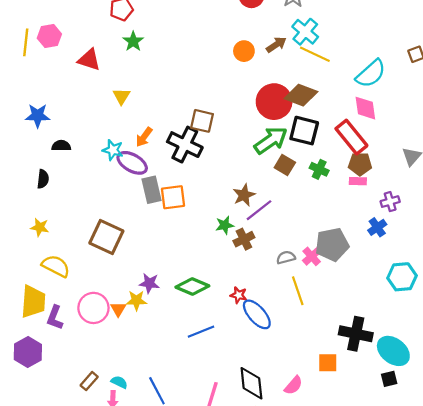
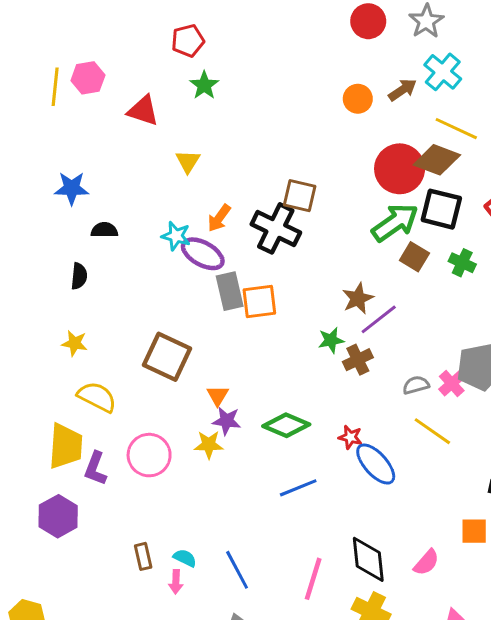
yellow line: (315, 54) -> (456, 129), moved
yellow line: (298, 291) -> (432, 431), turned -36
orange triangle: (118, 309) -> (218, 395), moved
brown rectangle: (89, 381) -> (143, 556), turned -54

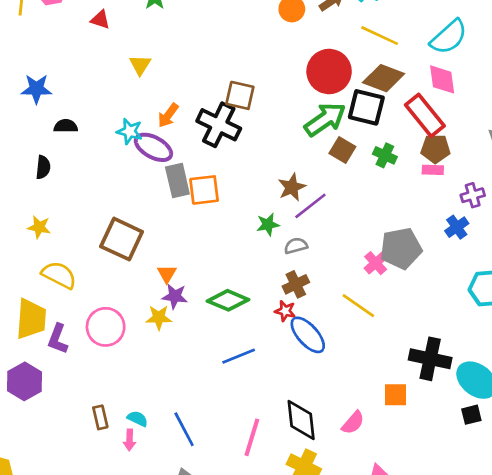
red triangle: (143, 111) -> (100, 20), size x0.7
brown diamond: (437, 160) -> (384, 78), moved
brown cross: (358, 360) -> (296, 284), moved
gray semicircle: (416, 385) -> (296, 246), moved

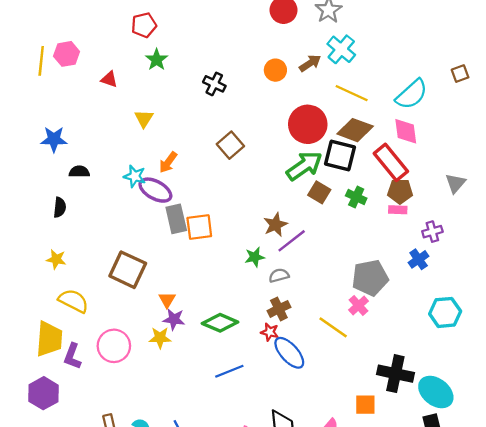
brown square: (240, 95) -> (230, 145), turned 36
black cross: (219, 125) -> (214, 84), moved, size x0.6
pink cross: (376, 263) -> (359, 305), moved

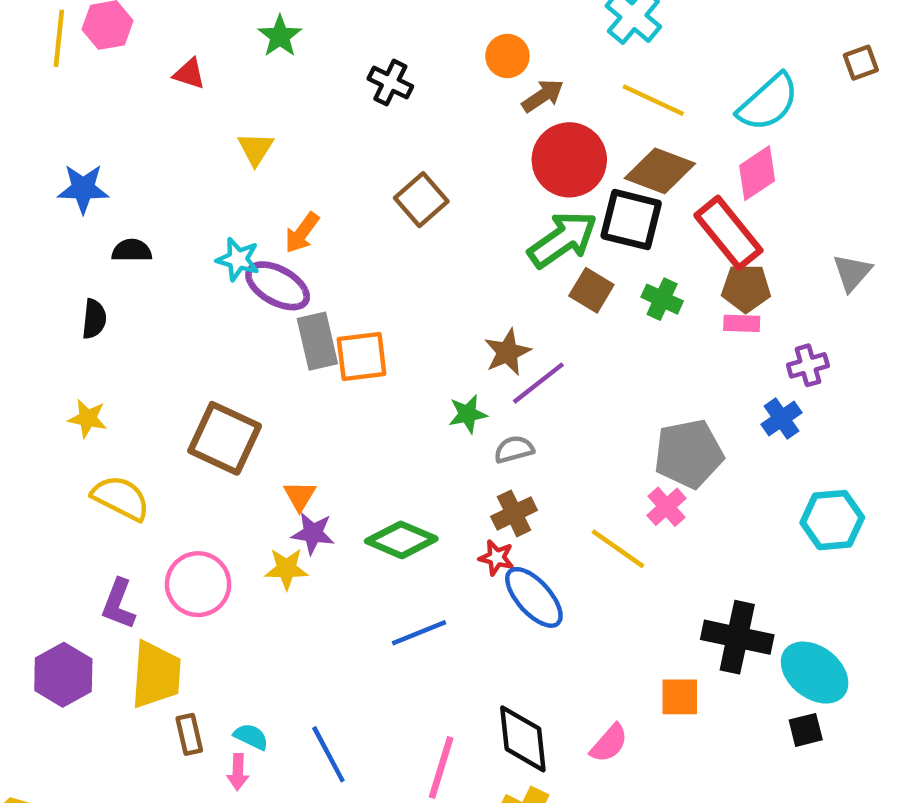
brown arrow: (310, 63) -> (543, 96), moved
pink diamond: (406, 131) -> (757, 173), turned 64
yellow trapezoid: (49, 339) -> (156, 675), moved

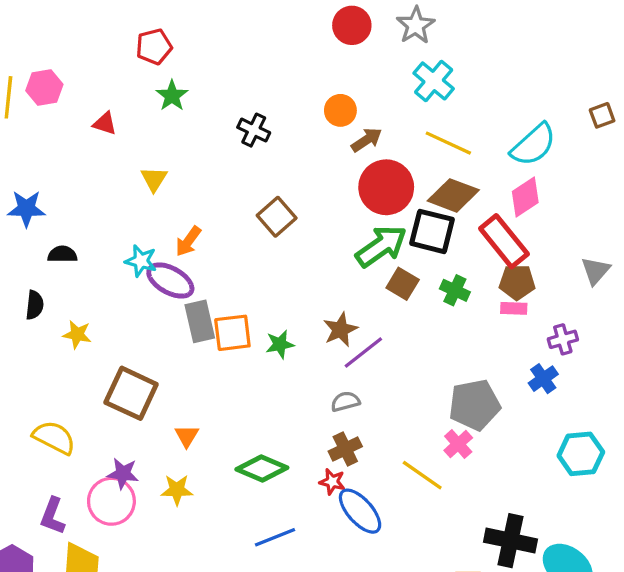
green star: (468, 414) -> (280, 344), moved
yellow star: (88, 418) -> (77, 334), moved
purple star: (313, 533) -> (123, 473), moved

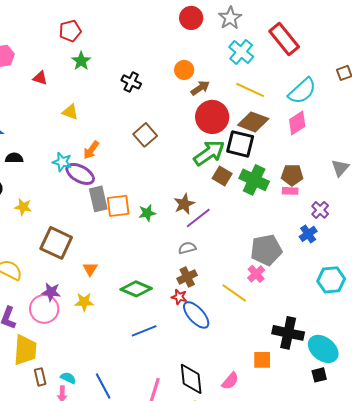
yellow triangle: (154, 179) -> (70, 112), turned -42
red rectangle: (504, 241) -> (284, 39), moved
green cross: (455, 290) -> (254, 180), size x1.6
purple cross: (563, 339) -> (320, 210), turned -30

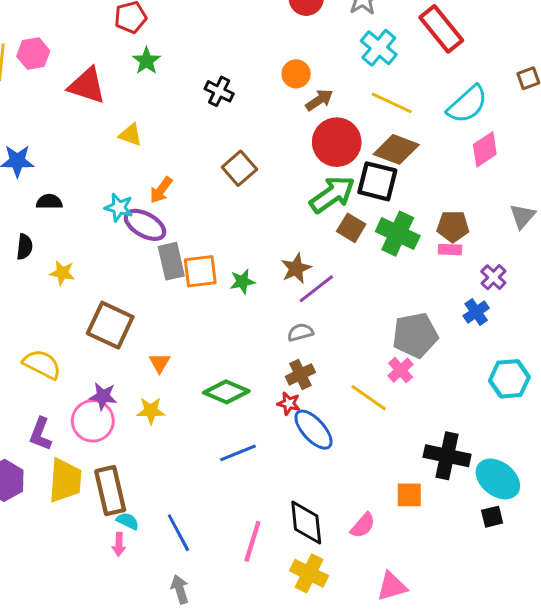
red triangle: (40, 78) -> (87, 86), size x1.8
pink diamond: (297, 123) -> (485, 149), moved
brown rectangle: (40, 377) -> (110, 491), moved, size x1.8

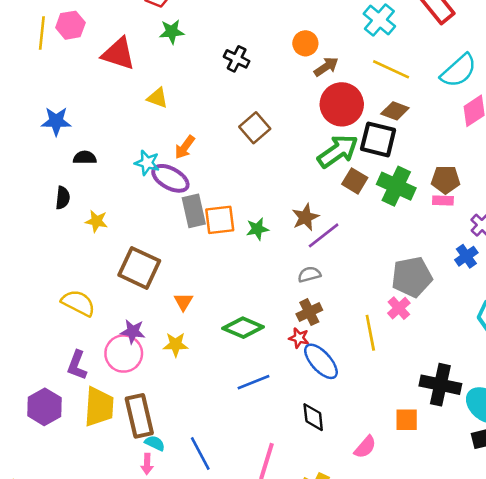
green star: (146, 61) -> (172, 32), turned 30
brown diamond: (396, 149) -> (395, 111), size x0.7
yellow line: (369, 398) -> (370, 333), turned 44
black diamond: (306, 523) -> (313, 417), moved, size x0.7

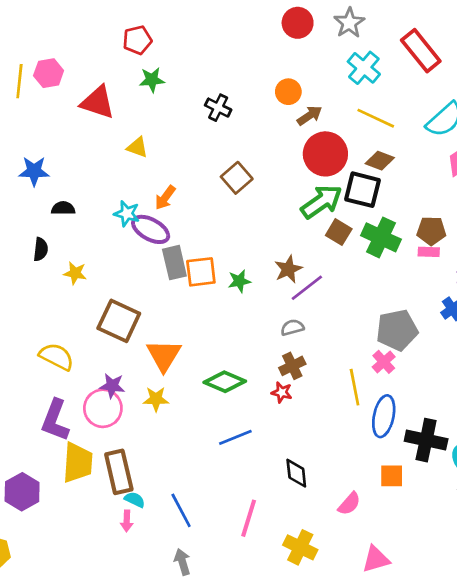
orange triangle: (183, 302) -> (164, 355), size x1.8
blue ellipse: (321, 361) -> (384, 416), moved, turned 54
purple L-shape: (77, 365) -> (55, 420), size x1.4
purple hexagon: (44, 407) -> (22, 492), moved

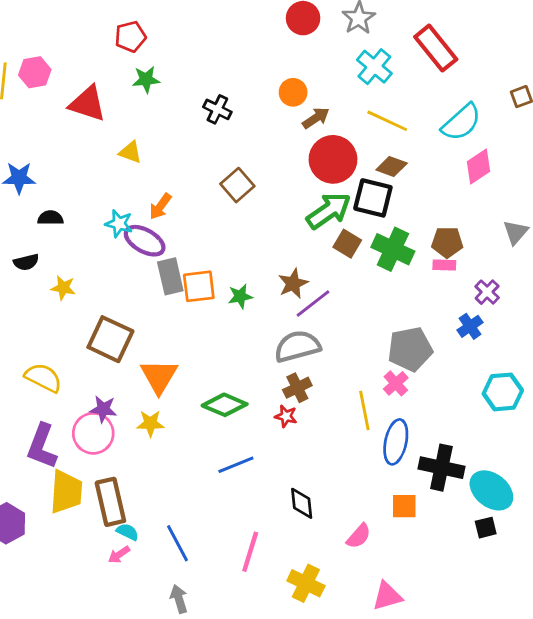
black semicircle: (41, 249) -> (26, 262), turned 70
gray semicircle: (292, 327) -> (297, 346), size x1.8
pink arrow: (127, 521) -> (119, 555), turned 54

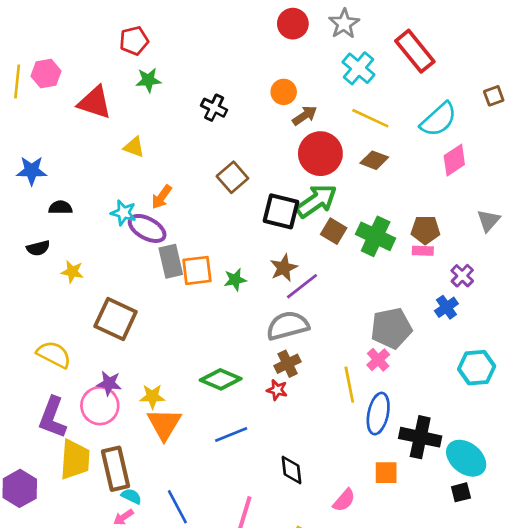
black square: (373, 198) -> (281, 211), moved
orange triangle: (159, 376) -> (164, 424), moved

